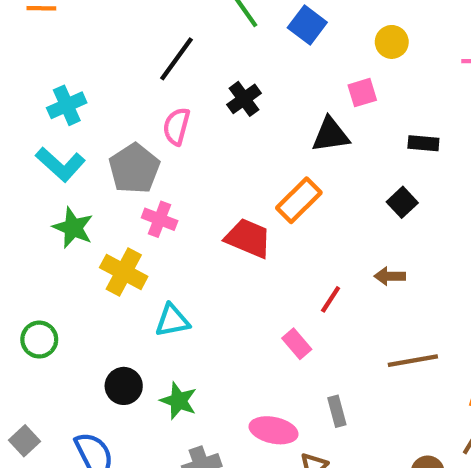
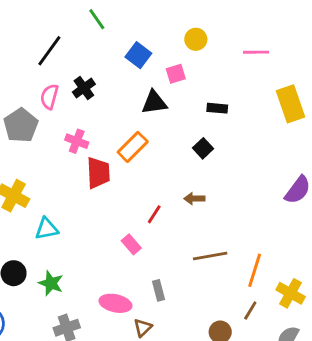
blue square: (307, 25) -> (138, 55), moved
black cross: (244, 99) -> (84, 88), moved
pink cross: (160, 219) -> (77, 141), moved
red trapezoid: (248, 238) -> (98, 173), turned 64

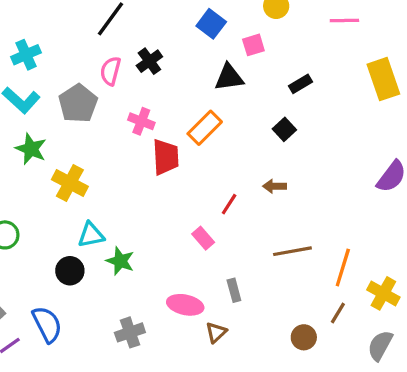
black rectangle: (217, 108) -> (301, 84), turned -36
cyan triangle: (47, 229) -> (91, 235), moved
green star: (51, 283) -> (120, 261), moved

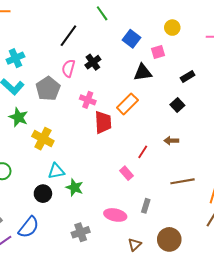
gray rectangle: (234, 290) -> (146, 206), turned 32
blue semicircle: (47, 324) -> (29, 227), turned 65
brown triangle: (216, 332) -> (135, 245), moved
brown circle: (304, 337) -> (169, 239), moved, size x1.5

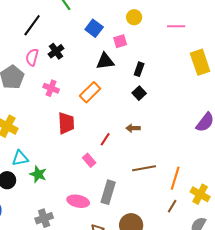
black rectangle: (188, 76) -> (139, 69), moved, turned -40
red trapezoid: (103, 122) -> (66, 123), moved
gray rectangle: (146, 206) -> (108, 192), size x1.6

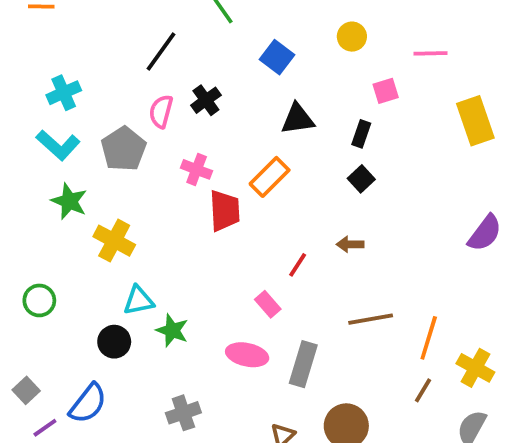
pink square: (120, 41) -> (386, 91), moved
red trapezoid: (66, 123) -> (225, 211), moved
pink ellipse: (78, 201) -> (247, 355), moved

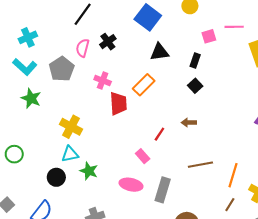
pink line: (431, 53) -> (234, 27), moved
blue square: (277, 57) -> (148, 17), size x1.4
yellow cross: (114, 241) -> (71, 127), moved

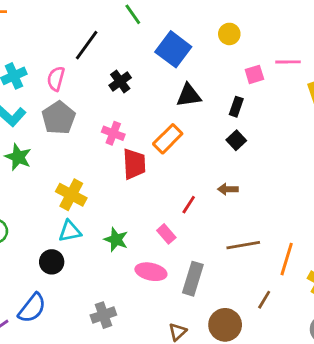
pink semicircle: (83, 48) -> (56, 79), moved
green star: (89, 171) -> (116, 240), moved
brown line: (230, 205) -> (264, 300), moved

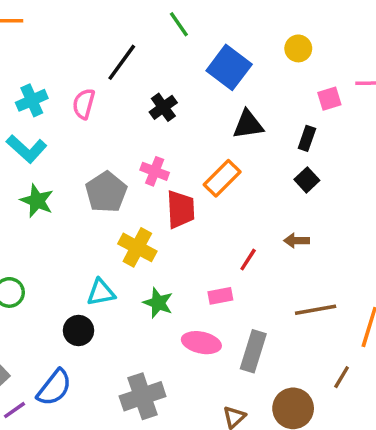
gray pentagon: (59, 118) -> (106, 192), moved
yellow cross: (71, 195) -> (137, 247), moved
pink rectangle: (166, 234) -> (220, 296), turned -60
gray cross: (103, 315) -> (143, 396), size x1.4

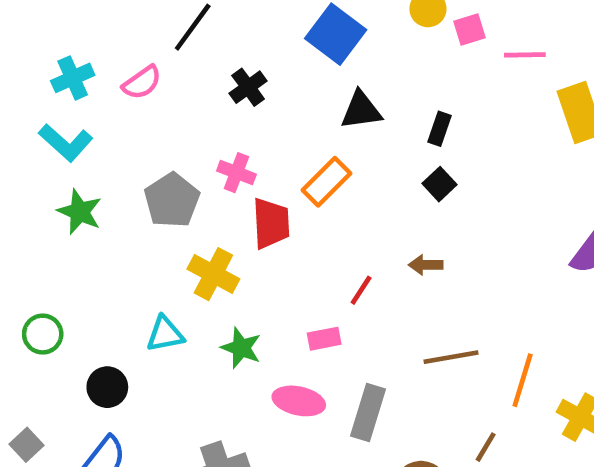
pink square: (329, 99) -> (470, 30), moved
pink semicircle: (84, 104) -> (142, 83), turned -140
black circle: (79, 331) -> (107, 387), moved

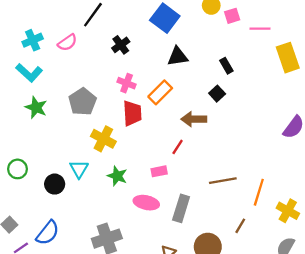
black rectangle: (440, 129) -> (226, 66), moved, turned -49
pink cross: (236, 173) -> (127, 83), moved
brown arrow: (426, 265) -> (194, 119), moved, size x1.5
cyan triangle: (165, 334) -> (79, 169), turned -48
black circle: (107, 387) -> (55, 184), moved

